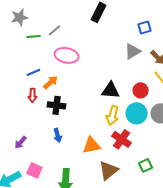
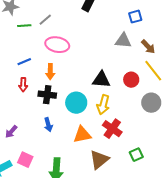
gray triangle: (133, 51) -> (123, 41), turned 36
orange arrow: (51, 82) -> (50, 72), moved, turned 133
cyan circle: (137, 113) -> (76, 103), moved

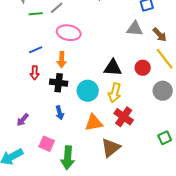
green square: (136, 155) -> (165, 138), moved
pink square: (25, 160) -> (47, 144), moved

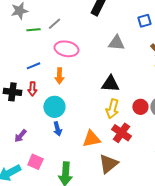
gray triangle: (135, 29) -> (116, 43), moved
red circle: (143, 68) -> (140, 107), moved
black cross: (59, 83) -> (12, 92), moved
cyan circle: (88, 91) -> (54, 107), moved
pink square: (47, 144) -> (35, 162), moved

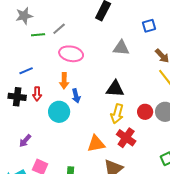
blue line: (33, 66) -> (26, 71), moved
blue arrow: (57, 129) -> (76, 96), moved

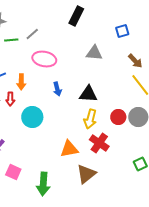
orange arrow: (64, 81) -> (21, 82), moved
blue arrow: (76, 96) -> (57, 89), moved

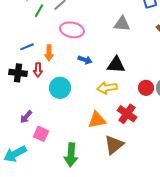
green line: (11, 40) -> (39, 11), turned -56
blue arrow: (57, 89) -> (85, 60), turned -56
yellow arrow: (90, 119) -> (107, 88), moved, turned 66
pink square: (13, 172) -> (41, 134), moved

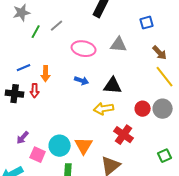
pink ellipse: (72, 30) -> (84, 49), moved
cyan circle: (60, 88) -> (60, 146), moved
orange triangle: (97, 120) -> (84, 146), moved, turned -48

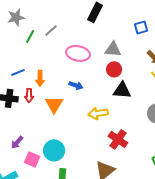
black triangle: (113, 86) -> (122, 90), moved
red circle: (143, 109) -> (114, 69), moved
orange triangle: (84, 146) -> (54, 104), moved

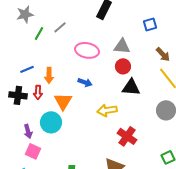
purple arrow: (17, 142) -> (28, 131), moved, turned -56
cyan circle: (54, 150) -> (51, 122), moved
pink square: (32, 159) -> (33, 151), moved

